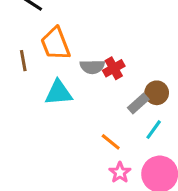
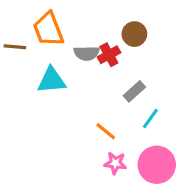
brown line: (23, 61) -> (15, 47), turned -75
brown circle: (157, 93) -> (134, 34), moved
pink star: (120, 173) -> (115, 163), turned -30

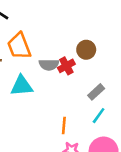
gray rectangle: (134, 91) -> (96, 92), moved
orange line: (106, 131) -> (64, 125), turned 56

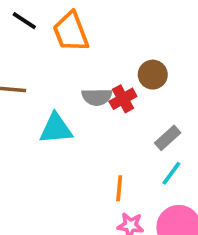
orange trapezoid: (19, 46) -> (71, 32), moved

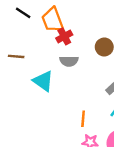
red cross: (123, 99) -> (64, 36), moved
cyan triangle: (56, 129) -> (43, 81), turned 40

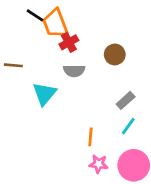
black line: (23, 13) -> (35, 15), moved
cyan triangle: (43, 81) -> (44, 94), turned 35

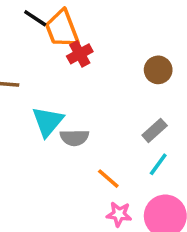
brown circle: (115, 54) -> (158, 70), moved
gray semicircle: (74, 71) -> (74, 138), moved
orange line: (90, 137) -> (108, 179), turned -54

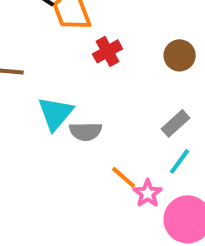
red cross: (80, 54) -> (108, 51), moved
pink star: (119, 214) -> (148, 193), moved, turned 30

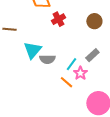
cyan line: (180, 161) -> (71, 64), moved
pink star: (148, 193) -> (80, 73), moved

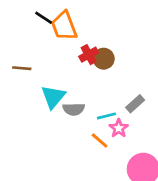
brown circle: (94, 21) -> (104, 59), moved
cyan line: (71, 64) -> (106, 116), turned 40

